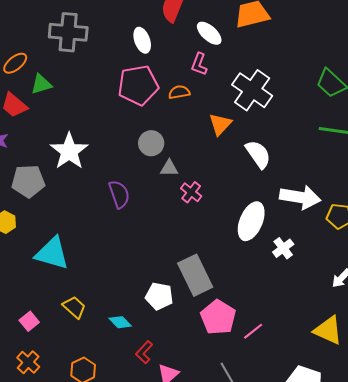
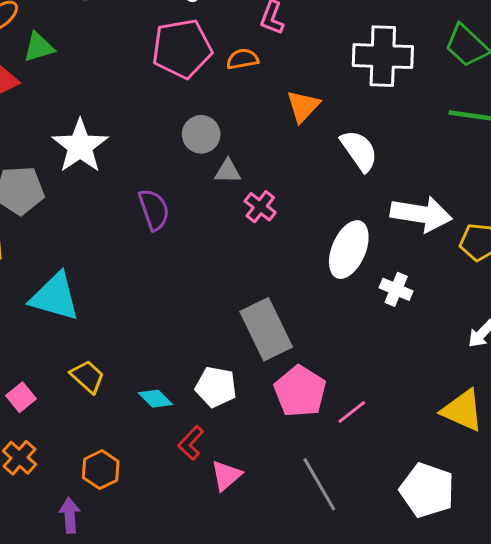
white cross: (252, 90) -> (383, 56), moved, turned -33
white cross: (283, 248) -> (396, 289), turned -30
white pentagon: (159, 296) -> (216, 387), moved

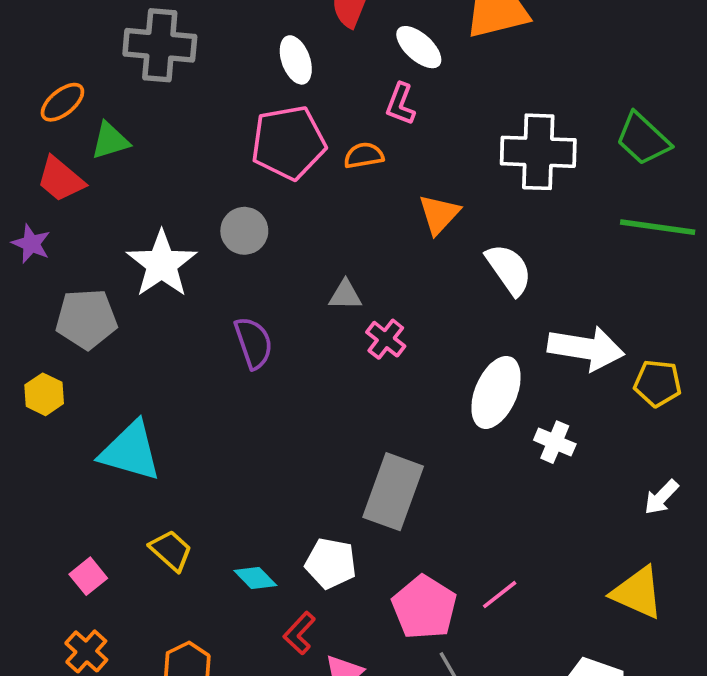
gray circle: (201, 134) -> (244, 231), moved
gray rectangle: (266, 329) -> (393, 492), turned 46
pink pentagon: (300, 391) -> (424, 607), moved

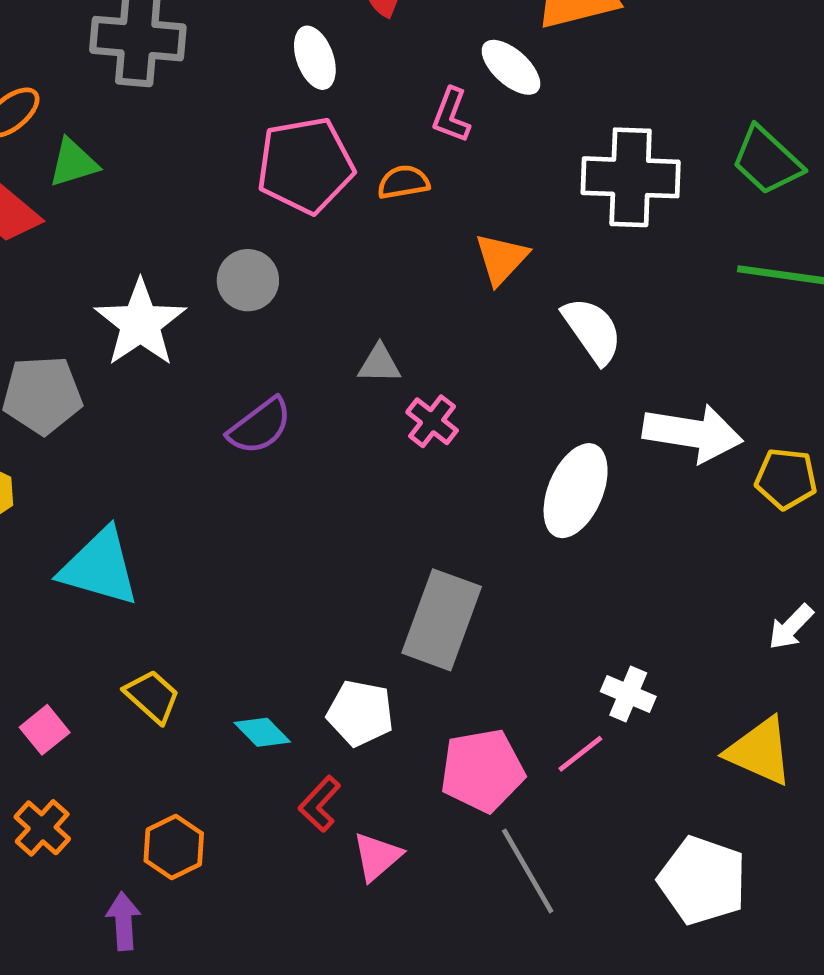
white ellipse: (419, 47) -> (511, 67), moved
purple semicircle: (254, 343) -> (260, 426), turned 72
white cross: (555, 442) -> (628, 694), moved
pink pentagon: (424, 607) -> (482, 770), turned 30

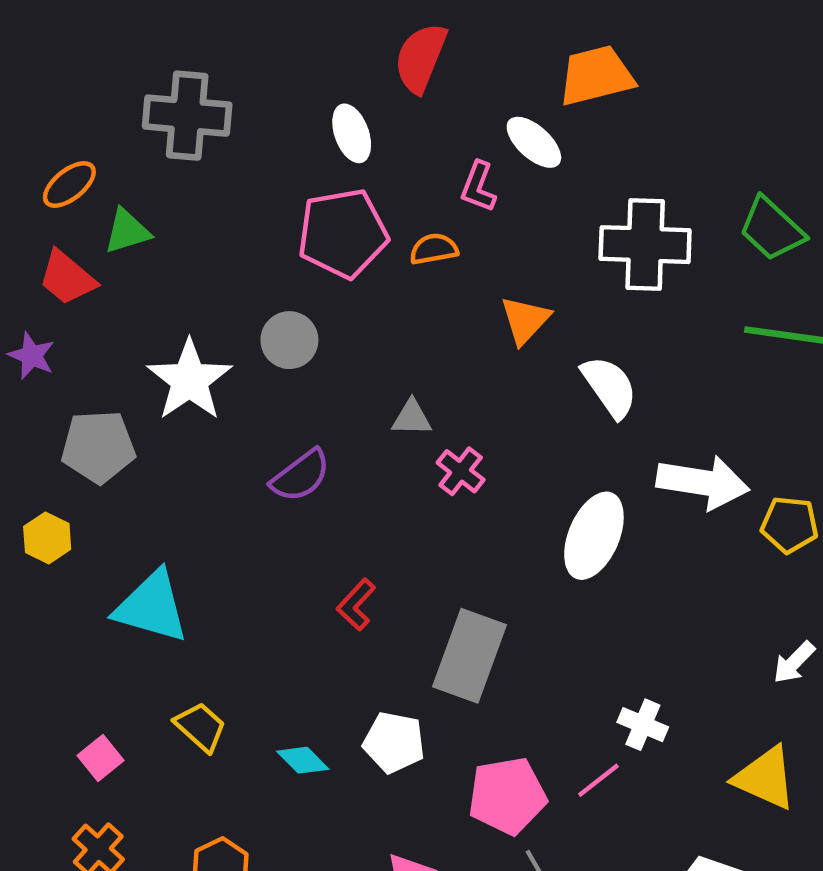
red L-shape: (320, 804) -> (356, 605), moved

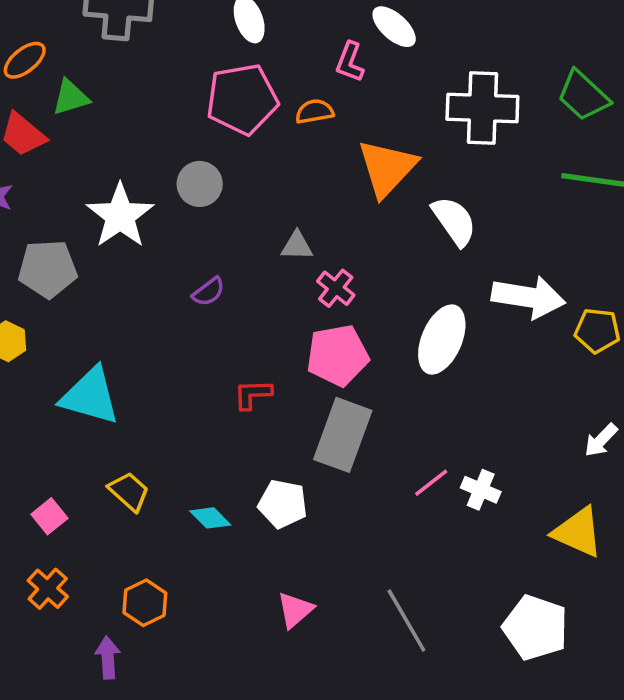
orange triangle: (525, 320) -> (387, 168), size x1.5
purple semicircle: (301, 476) -> (209, 292), size x0.7
red L-shape: (356, 605) -> (253, 394), turned 45
pink line: (598, 780) -> (431, 483), moved
pink pentagon: (507, 796) -> (338, 355), moved

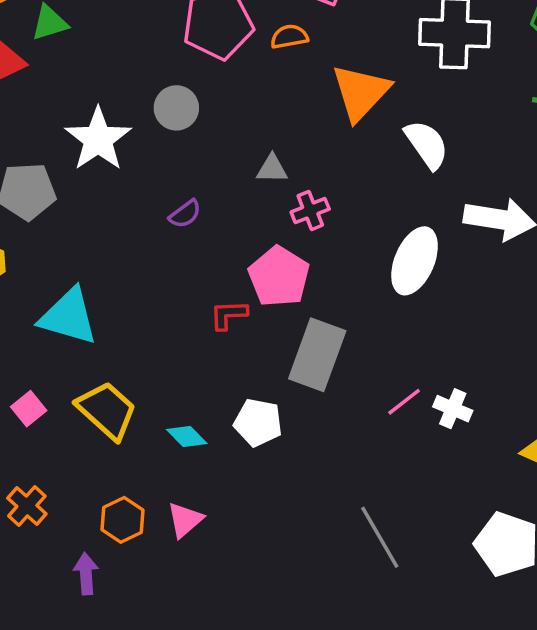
pink cross: (336, 288) -> (310, 210), turned 30
pink pentagon: (338, 355) -> (279, 277), moved, turned -30
yellow trapezoid: (129, 491) -> (107, 410), size x1.5
pink square: (49, 516) -> (29, 409), moved
pink triangle: (295, 610) -> (185, 520), moved

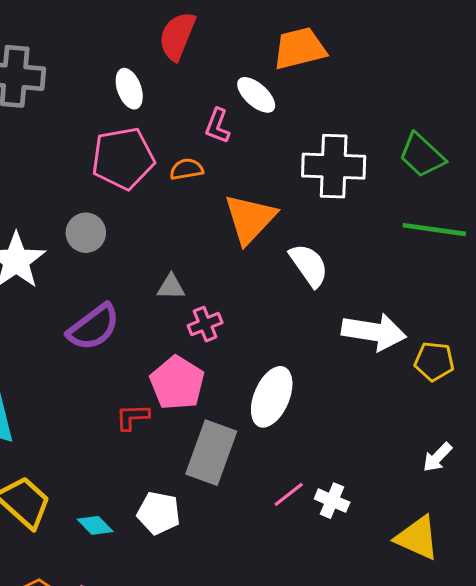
purple semicircle: (185, 214) -> (94, 327), size x1.8
white ellipse: (415, 261) -> (272, 397), moved

